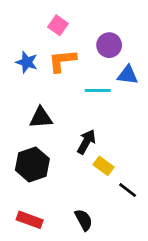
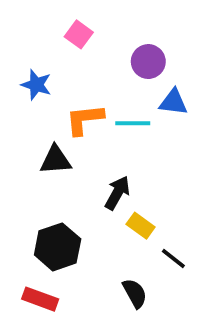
orange L-shape: (62, 61) -> (85, 119), moved
black hexagon: (32, 164) -> (58, 247), moved
black semicircle: (84, 220) -> (135, 293), moved

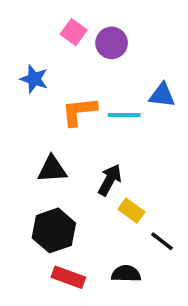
purple circle: (148, 62) -> (112, 43), moved
black triangle: (56, 160) -> (52, 169), moved
black semicircle: (135, 293) -> (126, 274), turned -60
red rectangle: (40, 299) -> (68, 277), moved

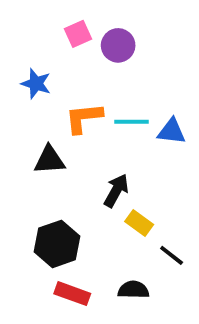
pink square: (74, 32) -> (78, 34), turned 30
blue triangle: (162, 95) -> (172, 131), moved
black triangle: (52, 169) -> (49, 160), moved

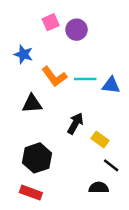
orange L-shape: (84, 118) -> (54, 77), turned -120
yellow rectangle: (139, 223) -> (100, 139), moved
black semicircle: (133, 290) -> (99, 188), moved
red rectangle: (72, 294) -> (31, 193), moved

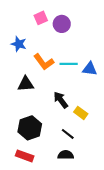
black arrow: (75, 123) -> (61, 100), turned -66
black line: (111, 165) -> (68, 134), moved
black semicircle: (99, 188) -> (66, 155), moved

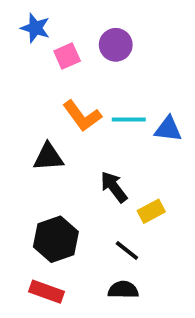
pink square: (41, 18) -> (67, 56), moved
blue star: (19, 44) -> (35, 28), moved
yellow rectangle: (81, 113) -> (151, 211), turned -64

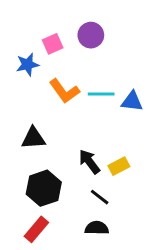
blue star: (35, 28) -> (28, 65), moved, turned -30
black triangle: (48, 157) -> (33, 138), moved
black arrow: (114, 187) -> (89, 162), moved
red rectangle: (47, 292) -> (36, 229), turned -70

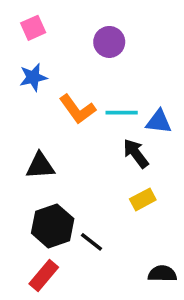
pink square: (53, 44) -> (33, 28), moved
black arrow: (89, 162) -> (136, 153), moved
black line: (100, 197) -> (92, 242), moved
black semicircle: (97, 228) -> (162, 274), moved

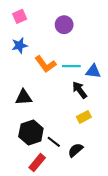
black semicircle: (162, 274) -> (75, 150), moved, turned -42
red rectangle: (44, 275) -> (37, 163), moved

